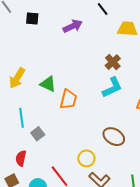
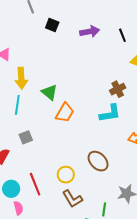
purple arrow: (73, 26) -> (90, 31), moved
yellow arrow: (17, 78) -> (21, 78), turned -50
cyan line: (21, 118) -> (17, 105), moved

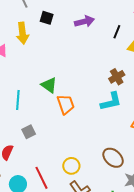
black line: (122, 35) -> (117, 32), moved, turned 48
yellow arrow: (21, 78) -> (23, 33), moved
orange trapezoid: (65, 113) -> (66, 104), turned -45
brown ellipse: (98, 161) -> (113, 158), moved

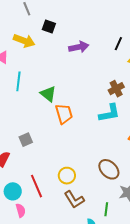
purple arrow: (84, 21) -> (79, 47), moved
yellow arrow: (23, 33) -> (24, 41), turned -65
cyan line: (18, 100) -> (18, 81), moved

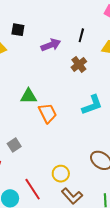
black line: (118, 44) -> (81, 35), moved
brown cross: (116, 89) -> (79, 64), moved
green triangle: (48, 94) -> (29, 96), turned -30

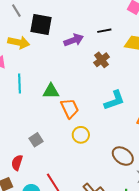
black square: (18, 30) -> (41, 24), size x1.6
black line: (81, 35) -> (104, 31), turned 64
yellow circle: (61, 174) -> (81, 135), moved

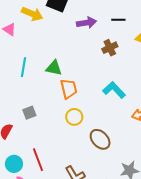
cyan line: (20, 83) -> (24, 67), moved
cyan L-shape: (114, 100) -> (114, 90), turned -125
brown ellipse: (123, 156) -> (100, 139), moved

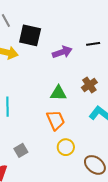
brown cross: (110, 48) -> (89, 85), moved
green triangle: (54, 68) -> (58, 93), moved

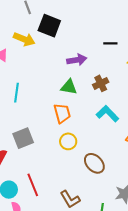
purple arrow: (62, 52) -> (77, 60), moved
gray square: (21, 150) -> (23, 138), size x1.5

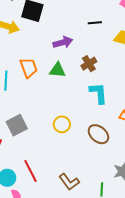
orange trapezoid: (62, 113) -> (29, 68), moved
cyan L-shape: (107, 114) -> (98, 93), turned 45
brown ellipse: (94, 163) -> (98, 134), moved

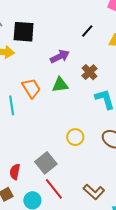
black line: (95, 23) -> (87, 31), turned -32
gray square: (17, 125) -> (46, 163), moved

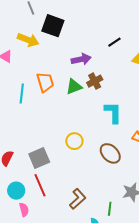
brown cross: (89, 72) -> (95, 81), moved
green triangle: (60, 85) -> (74, 87), turned -30
brown L-shape: (94, 192) -> (78, 199), turned -100

